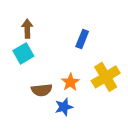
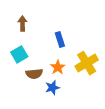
blue rectangle: (82, 39) -> (60, 39), moved, turned -40
cyan square: (23, 53) -> (19, 54), moved

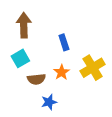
brown arrow: (22, 23) -> (24, 25), size x1.5
blue star: (52, 88) -> (49, 102), moved

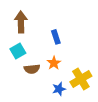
yellow cross: (93, 68) -> (81, 79), moved
blue star: (49, 102) -> (59, 89), moved

